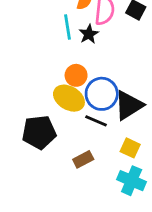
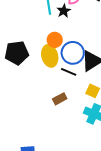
yellow ellipse: (69, 98) -> (50, 56), turned 45
black pentagon: (39, 132) -> (17, 53), moved

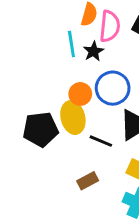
black pentagon: (17, 53) -> (41, 129), moved
blue circle: (73, 53) -> (113, 88), moved

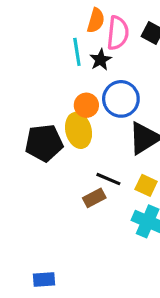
black line: (101, 141) -> (108, 179), moved

